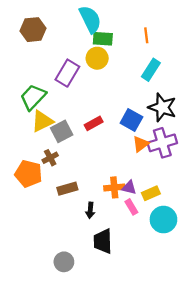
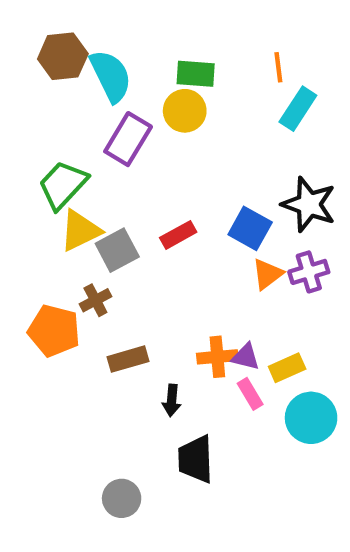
cyan semicircle: (90, 19) -> (111, 76), moved
cyan rectangle: (151, 70) -> (298, 109), moved
purple cross: (162, 143) -> (309, 272), size x0.7

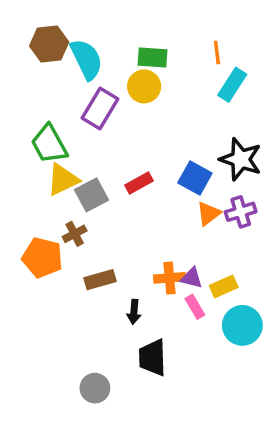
green trapezoid: (63, 185) -> (49, 144), turned -72

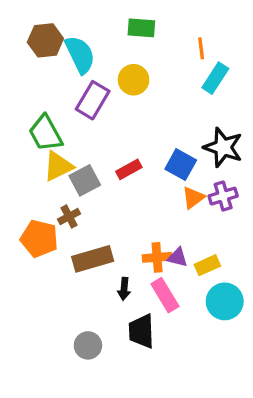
green rectangle: (153, 58) -> (141, 28), moved
brown rectangle: (100, 280) -> (93, 259), size x1.4
pink rectangle: (195, 307) -> (165, 295), moved, size x1.5
gray circle: (95, 388) -> (88, 345), moved

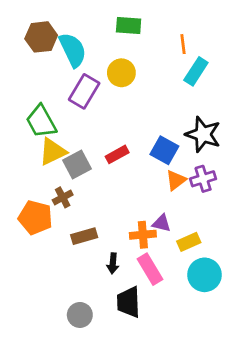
purple triangle: (178, 257) -> (162, 223), moved
brown rectangle: (93, 259) -> (84, 236), size x0.7

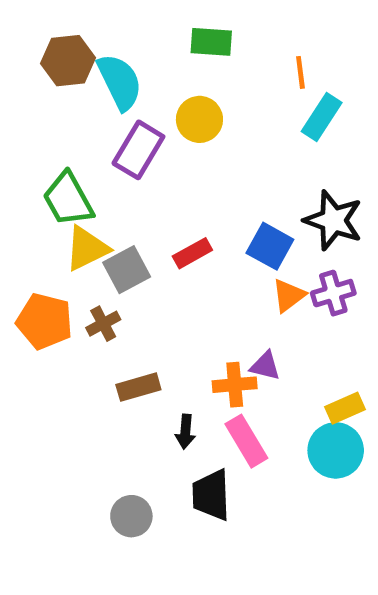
orange pentagon: (35, 218) -> (45, 321), moved
yellow rectangle: (189, 242) -> (345, 408), moved

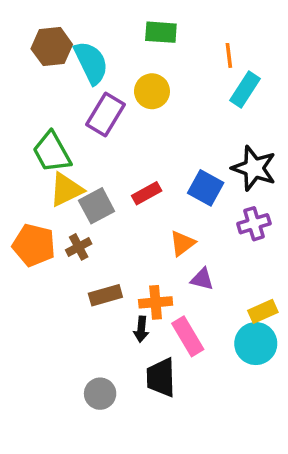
orange triangle: (289, 295) -> (182, 243), moved
orange cross: (235, 385) -> (156, 302), moved

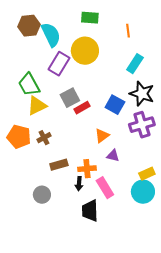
cyan rectangle: (245, 89) -> (135, 64), moved
yellow circle: (152, 91) -> (85, 51), size x1.4
gray square: (97, 206) -> (70, 98), moved
purple cross: (254, 224) -> (142, 125), size x1.4
gray circle: (100, 394) -> (42, 195), moved

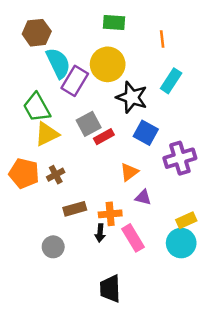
cyan semicircle: (51, 35) -> (58, 63), moved
black star: (142, 94) -> (132, 97), moved
black trapezoid: (90, 211) -> (110, 289), moved

